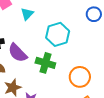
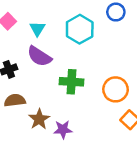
cyan hexagon: (58, 34) -> (80, 29), moved
purple semicircle: (18, 53) -> (39, 56), moved

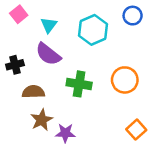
orange circle: (116, 89) -> (125, 80), moved
brown semicircle: (15, 100) -> (33, 92), moved

